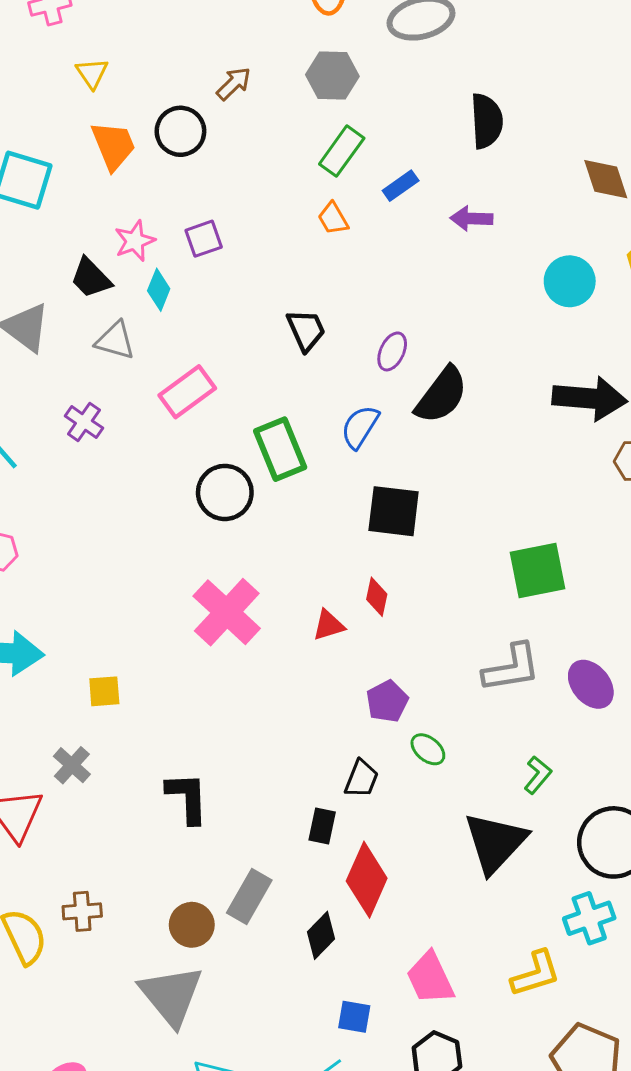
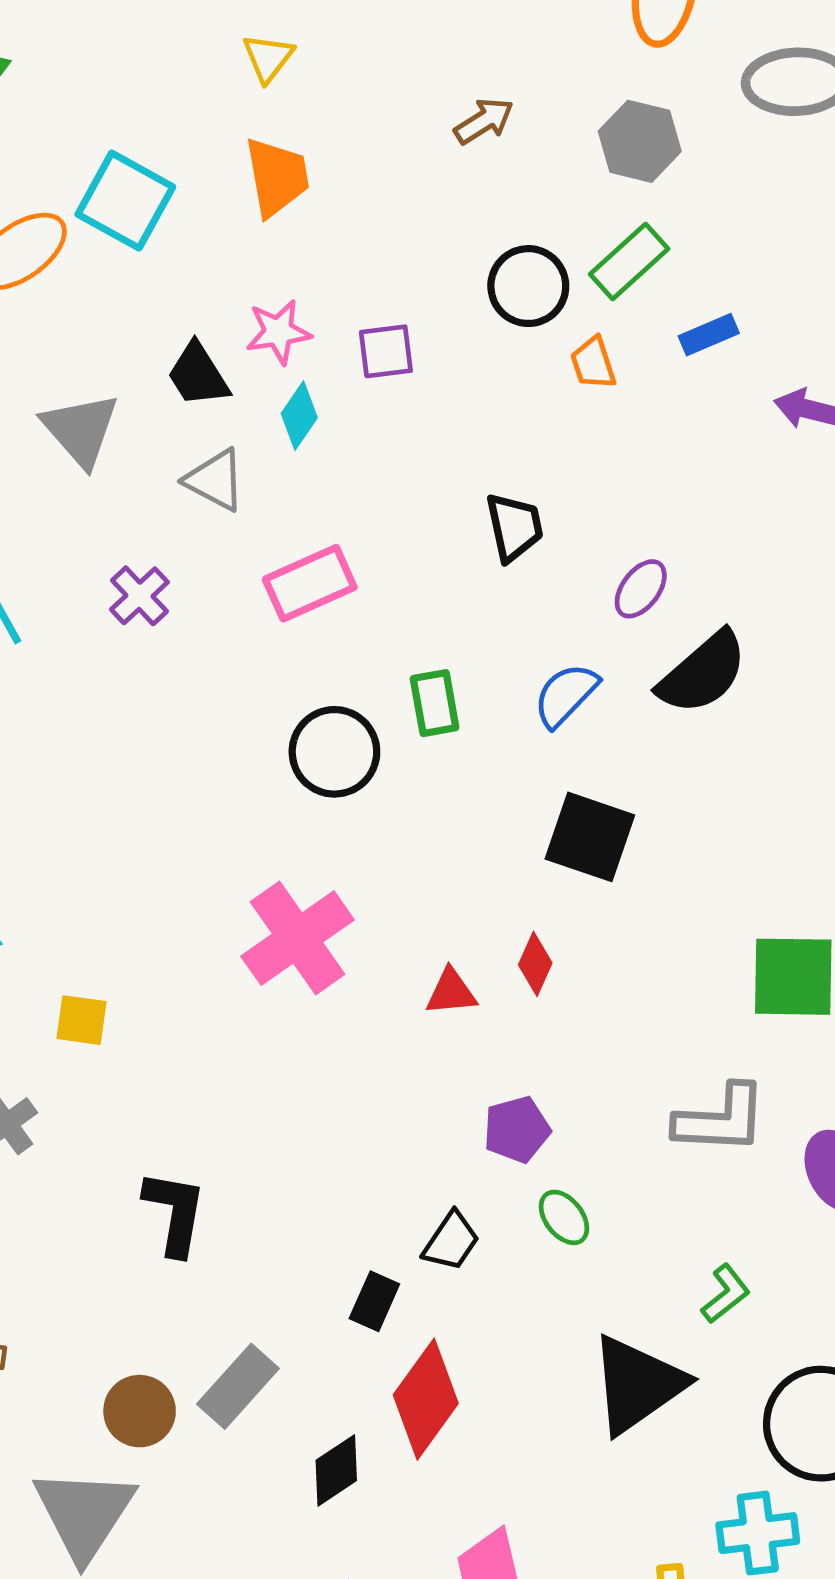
black circle: (180, 131) -> (528, 286), moved
green rectangle: (280, 449) -> (435, 703), size x0.7

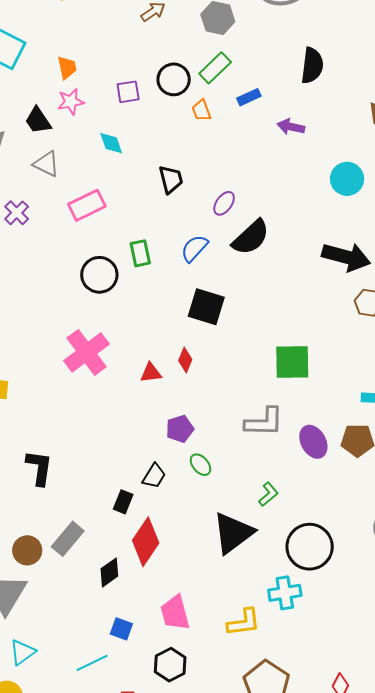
orange trapezoid: (277, 177) -> (67, 68), moved, size x0.7
purple square: (386, 351) -> (128, 92), moved
cyan diamond: (299, 416) -> (111, 143), moved, turned -52

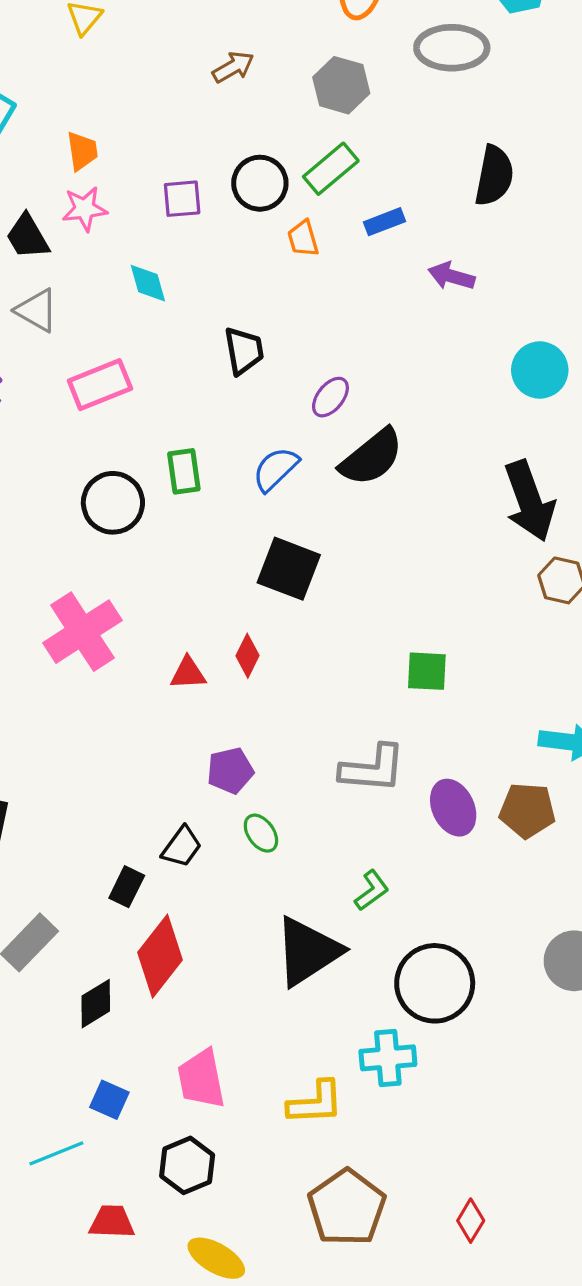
black arrow: (346, 257) -> (529, 501), turned 51
green square: (292, 362) -> (427, 671), size x0.7

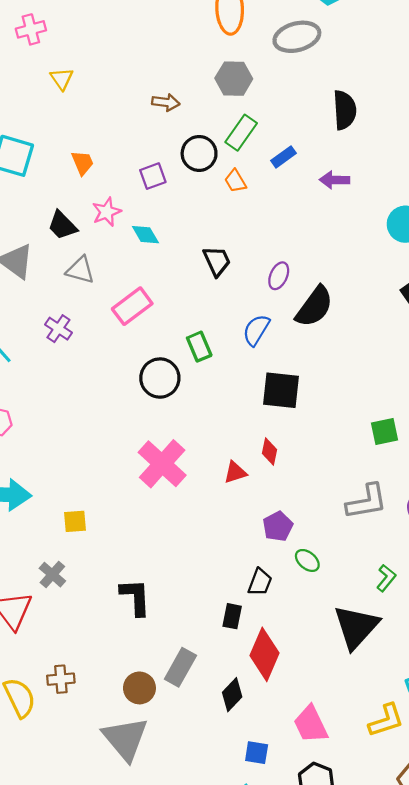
brown arrow: (233, 67) -> (166, 102), moved, turned 52
pink star: (85, 209) -> (107, 212), moved

